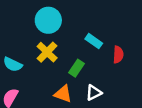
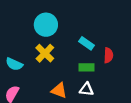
green rectangle: (77, 68) -> (86, 67), moved, turned 56
white triangle: (94, 93) -> (86, 89), turned 32

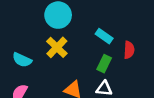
green rectangle: (86, 67) -> (104, 64), turned -64

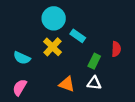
cyan rectangle: (104, 36) -> (78, 36), moved

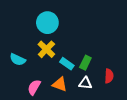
cyan rectangle: (78, 36) -> (67, 64), moved
red semicircle: (116, 49) -> (109, 76), moved
pink semicircle: (20, 87) -> (34, 87), moved

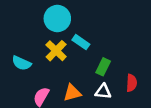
cyan rectangle: (67, 64) -> (81, 42), moved
orange triangle: (60, 84) -> (72, 93), turned -35

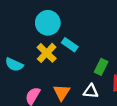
green rectangle: (103, 67) -> (101, 67), moved
orange triangle: (72, 93) -> (62, 92), turned -42

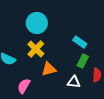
cyan rectangle: (70, 45) -> (80, 42), moved
orange triangle: (62, 92) -> (49, 69), moved, turned 42

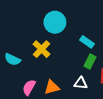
cyan circle: (37, 23) -> (55, 22), moved
orange triangle: (49, 69) -> (52, 87), moved

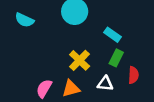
yellow cross: (41, 49) -> (80, 60), moved
cyan semicircle: (13, 59) -> (24, 20), moved

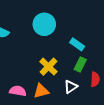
white triangle: (105, 84) -> (71, 87), turned -40
pink semicircle: (44, 89) -> (18, 91), turned 70

